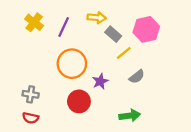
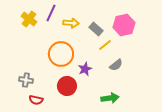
yellow arrow: (97, 18) -> (71, 23), moved
purple line: (64, 27) -> (51, 13), moved
red semicircle: (31, 118) -> (36, 100), moved

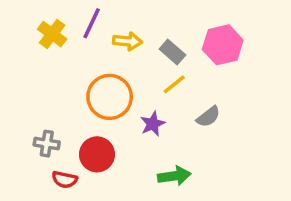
yellow line: (105, 45) -> (174, 84), moved
red circle: (67, 86) -> (97, 154), moved
green arrow: (110, 98) -> (174, 176), moved

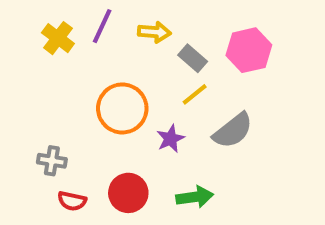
yellow arrow: (128, 41) -> (154, 32), moved
gray semicircle: (208, 117) -> (233, 131), size x1.5
red circle: (97, 154) -> (128, 193), moved

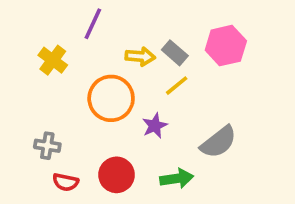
yellow arrow: (154, 32) -> (140, 56), moved
yellow cross: (58, 38) -> (53, 60), moved
gray semicircle: (233, 131) -> (219, 142), moved

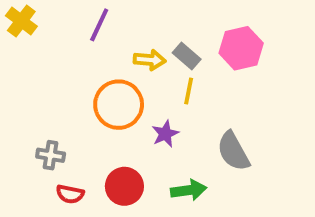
yellow cross: (53, 60) -> (21, 21), moved
yellow line: (177, 86) -> (189, 91), turned -40
gray semicircle: (219, 142) -> (233, 151), turned 99

